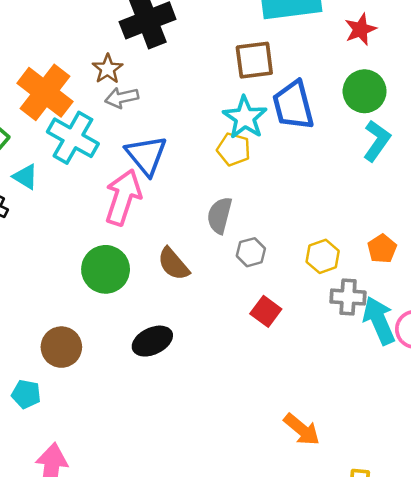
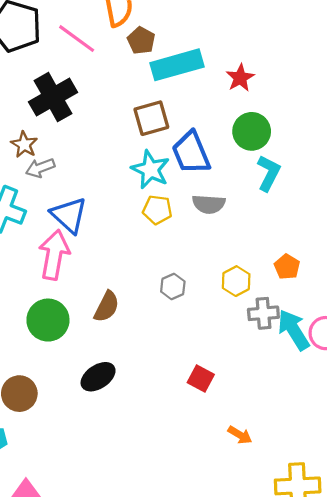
yellow pentagon: (234, 149) -> (157, 210), moved
gray semicircle: (220, 215) -> (209, 204), moved, turned -92
brown semicircle: (173, 264) -> (107, 307), turned -104
red square: (266, 311) -> (201, 379), moved
orange arrow: (302, 429) -> (240, 435), size x0.7

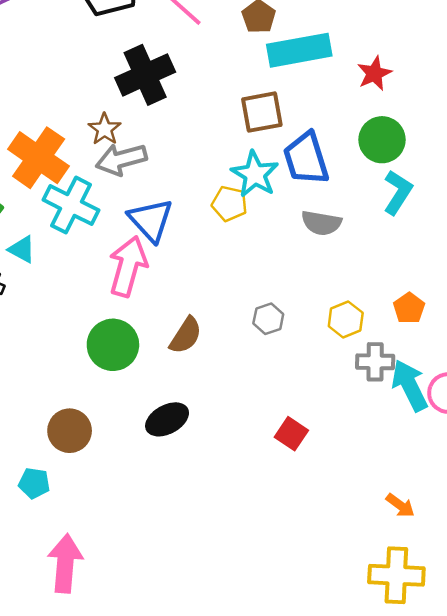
gray arrow: (40, 168) -> (121, 159), size x1.4
yellow pentagon: (157, 210) -> (229, 204), moved
orange arrow: (240, 435) -> (400, 505), moved

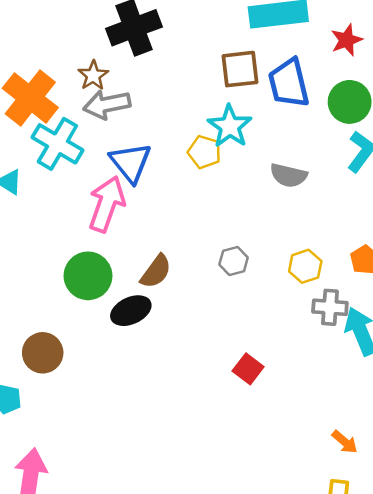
blue trapezoid: (306, 159) -> (289, 83), moved
black ellipse: (167, 419) -> (131, 311), moved

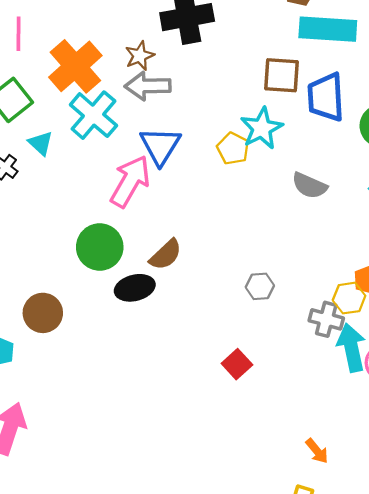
gray hexagon: (234, 261) -> (260, 286), moved
yellow hexagon: (305, 266) -> (349, 298), moved

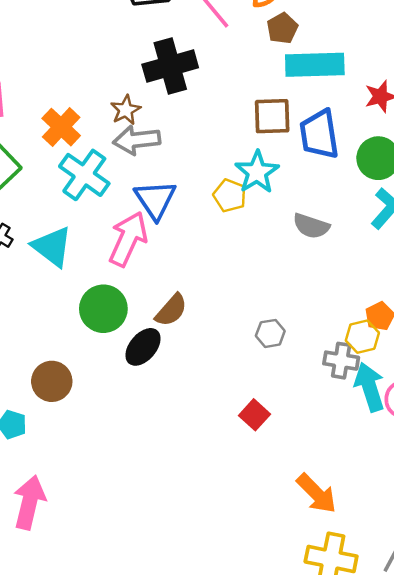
orange cross: (75, 66) -> (61, 127), size x0.7
cyan triangle: (41, 143) -> (52, 247), moved, size x1.6
black ellipse: (135, 288) -> (143, 347), turned -30
orange arrow: (317, 451) -> (317, 494), moved, size x1.6

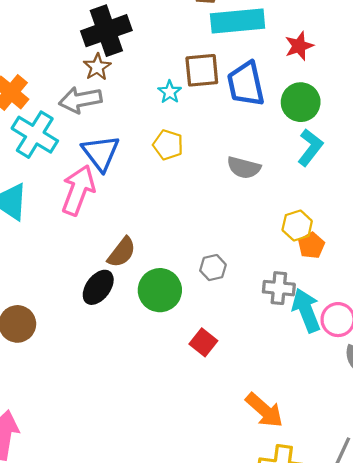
brown star: (126, 110) -> (97, 67), moved
cyan star: (257, 172) -> (170, 92), moved, size x0.6
green circle: (103, 309) -> (160, 290), moved
yellow hexagon: (362, 337) -> (297, 225), moved

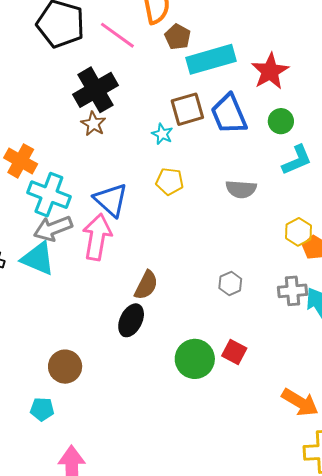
red star: (299, 46) -> (270, 71), size x1.4
gray arrow: (80, 100) -> (53, 228), moved
green circle: (301, 102) -> (281, 121), size x0.7
cyan L-shape: (310, 147) -> (297, 160), turned 40
green circle: (160, 290) -> (195, 359), moved

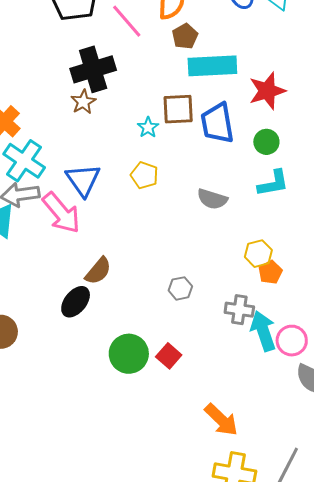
pink arrow: (97, 237) -> (61, 213), turned 117

